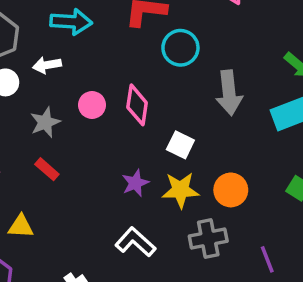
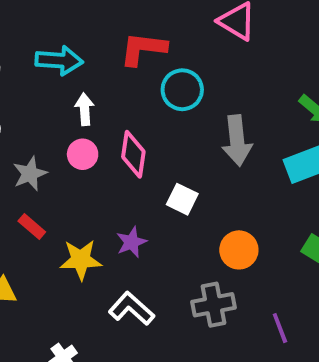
white arrow: (47, 65) -> (85, 109), moved, turned 96
yellow star: (180, 190) -> (81, 260), moved

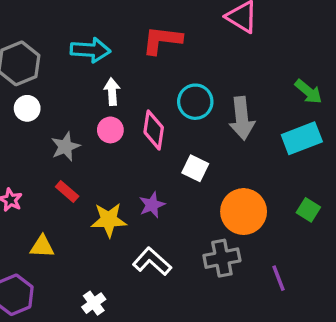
cyan circle: (182, 90) -> (195, 102), moved
orange circle: (239, 250) -> (244, 212), size x1.4

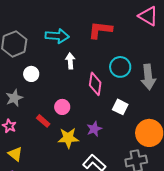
white circle: (27, 108) -> (31, 74), moved
pink circle: (110, 130) -> (62, 107), moved
gray star: (65, 147) -> (14, 98), moved
yellow triangle: (42, 246) -> (15, 154), moved, turned 35

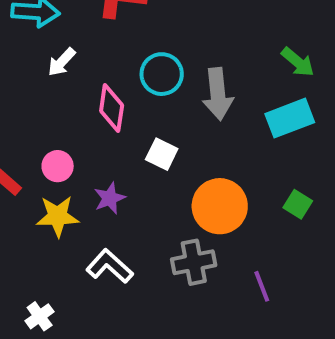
white arrow: (70, 61) -> (62, 62), turned -133
pink circle: (62, 107) -> (58, 166), moved

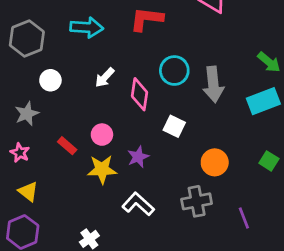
white arrow: (62, 62) -> (105, 77), moved
orange circle: (220, 206) -> (215, 162), size x0.7

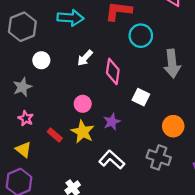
cyan circle: (174, 71) -> (141, 36), moved
red rectangle: (67, 146) -> (55, 135), moved
pink star: (20, 153) -> (26, 118), moved
yellow star: (102, 169) -> (83, 132), turned 30
gray cross: (197, 201) -> (159, 157), turned 30

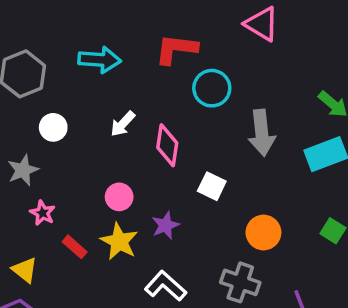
pink star: (26, 118) -> (43, 213), moved

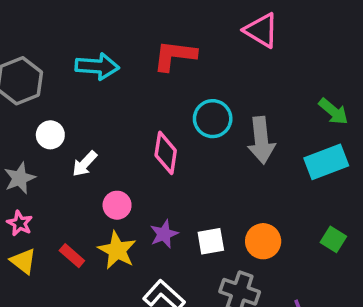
cyan circle: (212, 88) -> (213, 119), moved
white arrow: (123, 124) -> (85, 164), moved
white square: (212, 186) -> (211, 241), moved, turned -36
pink star: (43, 213) -> (20, 223), moved
yellow triangle: (25, 270) -> (23, 261), moved

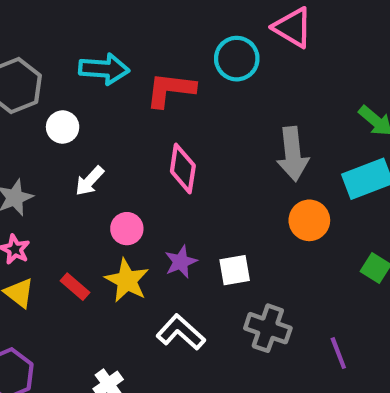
red L-shape: (175, 56) -> (170, 90), moved
cyan circle: (213, 119) -> (237, 59), moved
white circle: (50, 135) -> (63, 127), moved
orange circle: (263, 241) -> (309, 220), moved

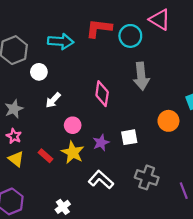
red L-shape: (170, 90) -> (99, 28), moved
gray arrow: (293, 154) -> (141, 76), moved
white square: (235, 270) -> (129, 137), moved

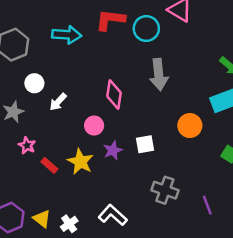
white circle: (39, 72) -> (34, 83), moved
pink circle: (73, 125) -> (94, 126), moved
pink star: (14, 136) -> (27, 145), moved
yellow triangle: (16, 159) -> (42, 219), moved
white L-shape: (101, 180) -> (113, 215), moved

